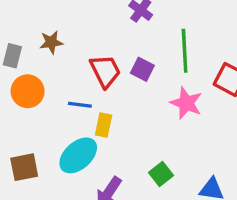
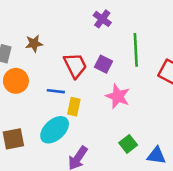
pink star: (186, 103) -> (118, 96), moved
green square: (161, 174) -> (128, 144), moved

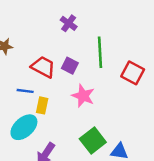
red trapezoid: (75, 65) -> (43, 67), turned -35
green square: (128, 144) -> (93, 141), size x1.5

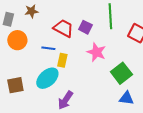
green square: (93, 141) -> (121, 73), moved

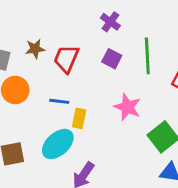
purple square: (85, 27) -> (112, 59), moved
red trapezoid: (63, 28) -> (66, 59), moved, turned -95

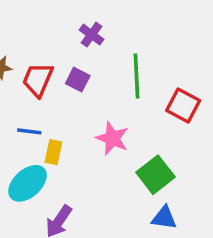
purple square: (112, 59) -> (78, 80), moved

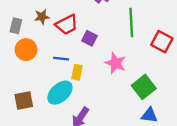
red trapezoid: (38, 80) -> (67, 25), turned -140
purple square: (78, 80) -> (89, 38), moved

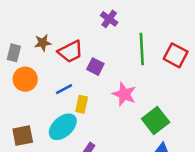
red square: (162, 42) -> (176, 55), moved
blue line: (61, 59) -> (64, 89), turned -35

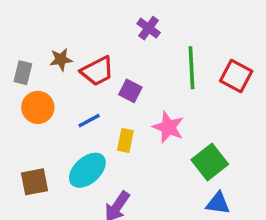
yellow rectangle: (82, 104) -> (125, 140), moved

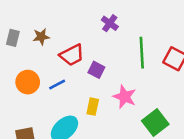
brown star: (61, 59) -> (41, 37), moved
gray rectangle: (23, 73) -> (13, 38), moved
blue line: (89, 121) -> (57, 84), moved

